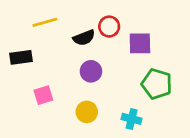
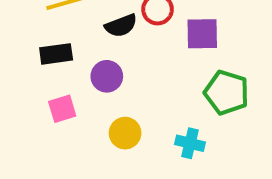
black rectangle: (21, 57) -> (56, 54), moved
purple circle: (91, 71) -> (107, 76), moved

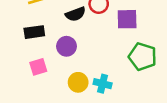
cyan cross: (190, 143) -> (103, 84), moved

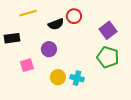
purple square: (127, 19) -> (108, 30), moved, turned -36
black rectangle: (34, 32) -> (12, 38), moved

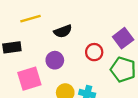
red circle: (74, 16) -> (94, 52), moved
pink square: (27, 65) -> (29, 79), size x1.5

